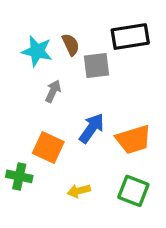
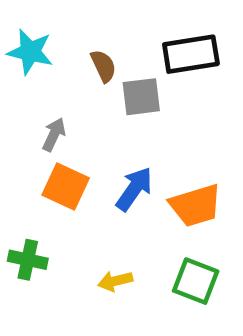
cyan star: (37, 51) -> (30, 52), moved
gray arrow: (53, 91) -> (54, 135), moved
orange square: (48, 147) -> (66, 187), moved

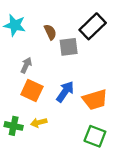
black rectangle: (191, 54) -> (93, 26), turned -35
yellow arrow: (115, 281) -> (39, 123), moved

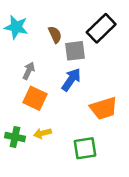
blue arrow: (65, 92) -> (71, 80), moved
green square: (95, 136) -> (85, 148), moved, turned -30

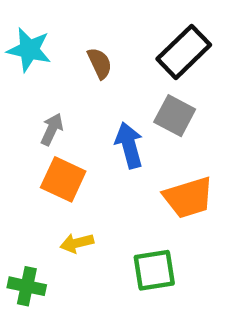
gray square: (75, 51) -> (175, 116), moved, turned 35
blue arrow: (71, 80) -> (129, 145), turned -50
green cross: (15, 137) -> (27, 286), moved

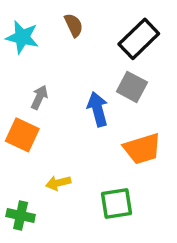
brown semicircle: (100, 63) -> (74, 25), moved
orange square: (63, 179) -> (22, 135), moved

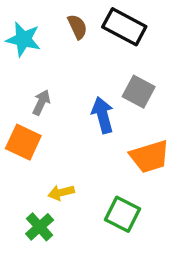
black rectangle: (139, 39) -> (124, 27), moved, turned 72
green square: (117, 203) -> (122, 214), turned 36
green cross: (21, 215) -> (40, 227), moved, turned 36

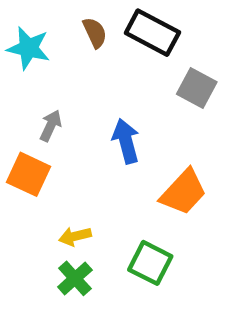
gray square: (139, 92) -> (197, 88), moved
orange trapezoid: (150, 157) -> (183, 192), turned -30
green cross: (40, 227) -> (75, 278), moved

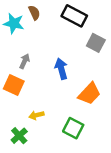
brown semicircle: (95, 33) -> (34, 13), moved
green cross: (75, 278) -> (19, 136), moved

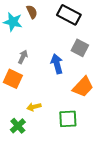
gray square: (96, 43) -> (80, 48), moved
green square: (73, 128) -> (68, 119), turned -30

